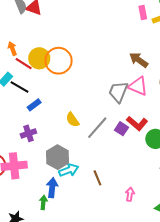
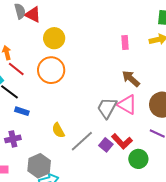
pink rectangle: (143, 12) -> (125, 42), moved
yellow circle: (39, 58) -> (54, 38), moved
blue rectangle: (34, 105) -> (22, 111), turned 48

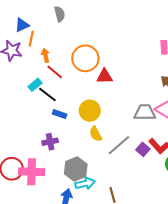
red triangle: (33, 15) -> (104, 76), moved, turned -30
yellow circle: (54, 38) -> (90, 111), moved
orange circle: (51, 70) -> (85, 58), moved
gray trapezoid: (107, 108) -> (145, 112), turned 60

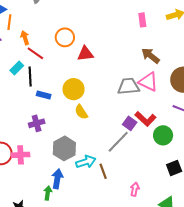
orange circle: (85, 58) -> (65, 37), size x0.7
black line: (47, 94) -> (30, 76), turned 54
gray line: (119, 145) -> (118, 142), moved
pink cross: (32, 172) -> (21, 155), size x0.7
cyan arrow: (85, 183) -> (86, 162), moved

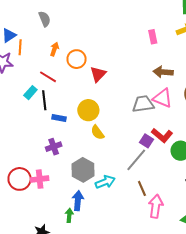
orange arrow: (25, 38) -> (54, 49), moved, turned 40
red triangle: (85, 54) -> (98, 74), turned -36
brown arrow: (150, 56) -> (163, 72), turned -30
brown line: (103, 171) -> (142, 188), moved
pink arrow: (135, 189) -> (156, 206), size x1.6

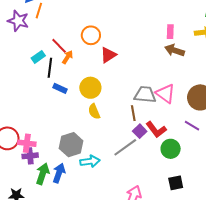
orange arrow: (54, 49) -> (68, 57), moved
brown arrow: (163, 72) -> (175, 50), moved
purple cross: (54, 147) -> (30, 156), moved
brown line: (142, 188) -> (133, 113), moved
green arrow: (69, 215) -> (43, 174), moved, size x1.5

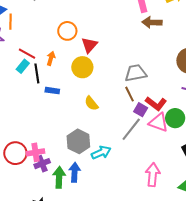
red line: (59, 46) -> (27, 54), moved
yellow circle: (90, 88) -> (82, 67), moved
pink triangle: (165, 93) -> (159, 122), moved

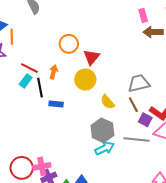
yellow semicircle: (91, 103) -> (108, 102), moved
gray line: (131, 129) -> (136, 140), turned 60
gray hexagon: (78, 141) -> (102, 130), moved
cyan arrow: (101, 152) -> (105, 148), moved

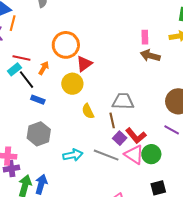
orange circle: (69, 44) -> (66, 45), size x1.4
red line: (29, 68) -> (21, 58), turned -30
black line: (40, 88) -> (27, 80), turned -42
gray hexagon: (102, 130) -> (39, 134), moved

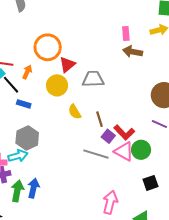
gray trapezoid: (123, 101) -> (93, 79), moved
cyan arrow: (73, 155) -> (18, 156), moved

